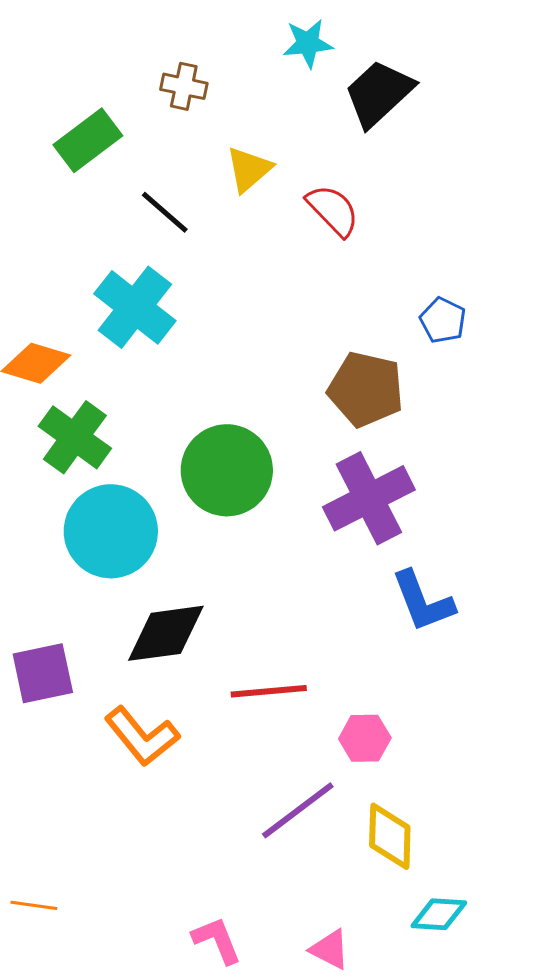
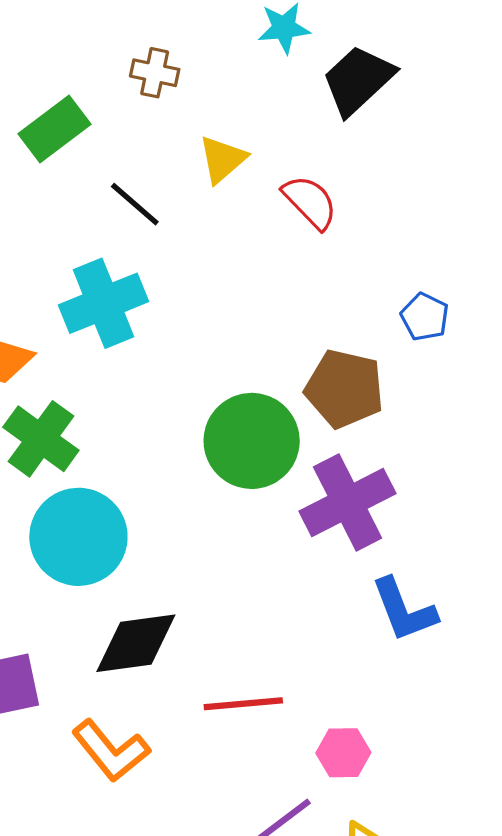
cyan cross: (135, 307) -> (104, 303), turned 30
green circle: (227, 470) -> (252, 441), moved

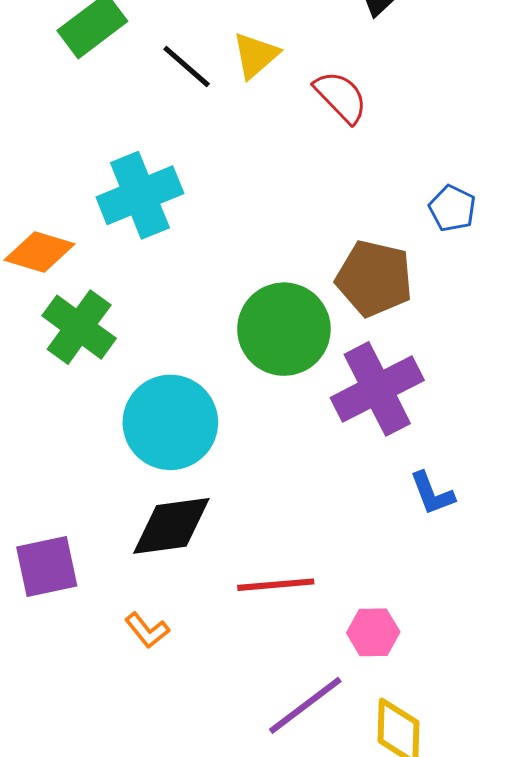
black line: (135, 204) -> (187, 66), moved
cyan circle: (78, 537) -> (170, 422), moved
blue L-shape: (404, 610) -> (432, 493), size x0.7
orange L-shape: (111, 751) -> (147, 630), size x0.6

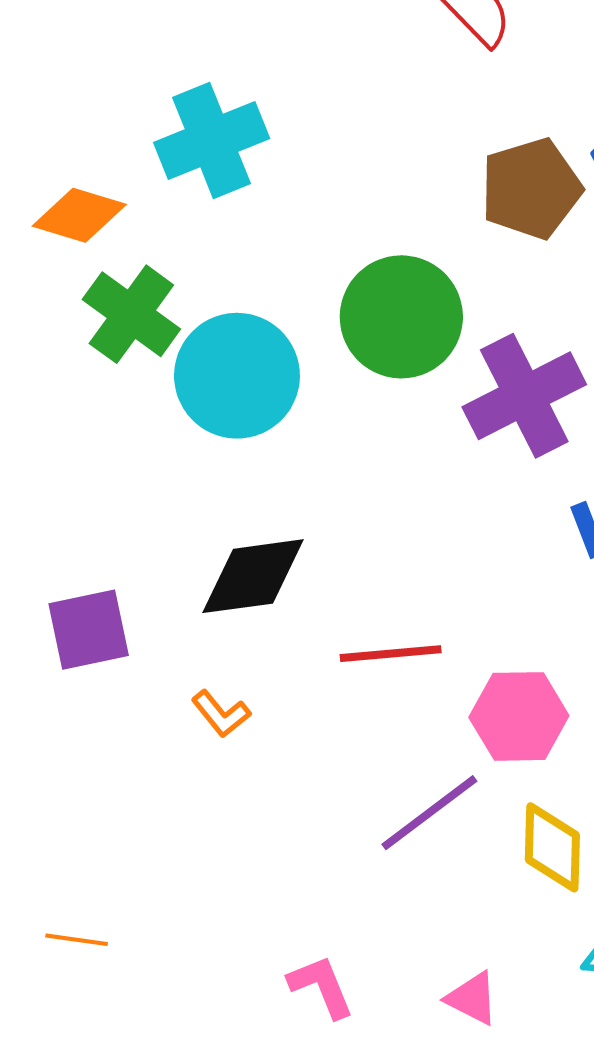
brown pentagon: (374, 278) -> (531, 189), moved, turned -30
cyan circle: (170, 422) -> (237, 376), moved
pink hexagon: (373, 632) -> (519, 716), size x1.4

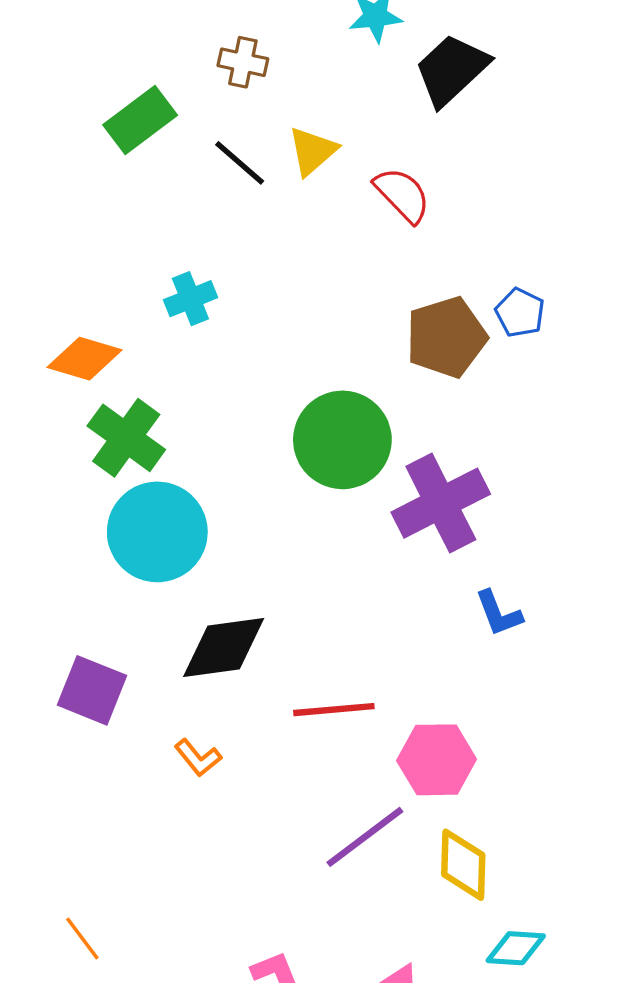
cyan cross: (212, 140) -> (190, 299), size x0.6
cyan circle: (237, 376) -> (157, 532), moved
purple square: (89, 630) -> (92, 690), turned 34
orange line: (77, 940) -> (82, 939), turned 45

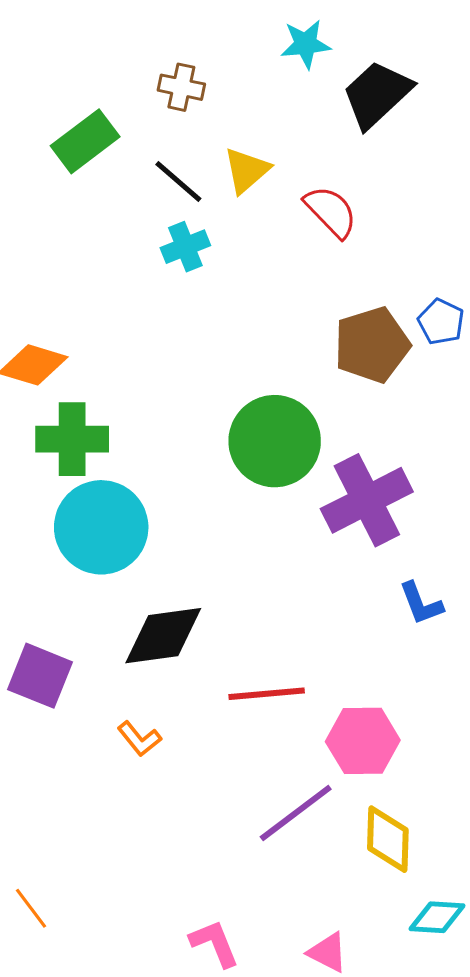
cyan cross: (190, 299) -> (185, 247), moved
green cross: (126, 438) -> (72, 439), turned -36

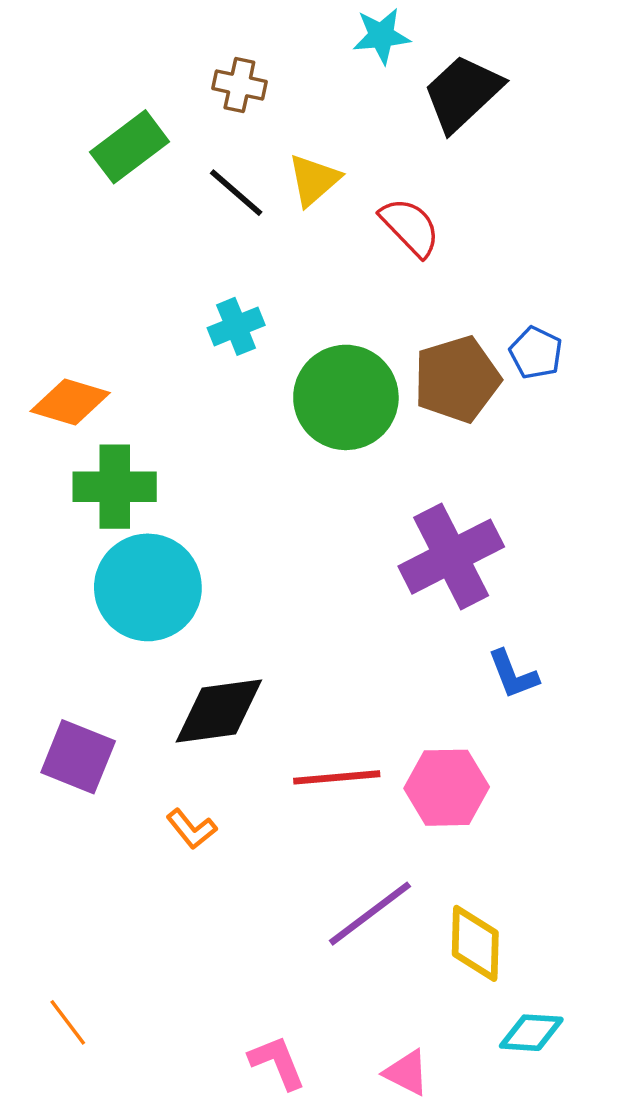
cyan cross: (185, 247) -> (236, 326), moved
green circle: (275, 441) -> (346, 397), moved
pink hexagon: (363, 741) -> (447, 788), moved

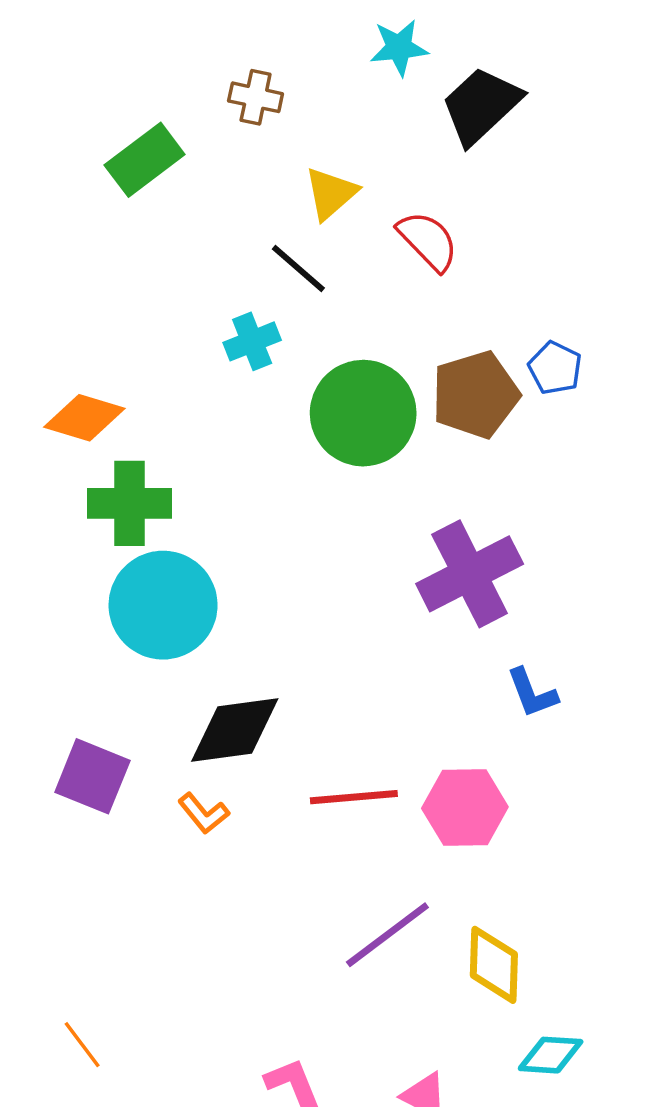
black line: (236, 193) -> (298, 269), moved
orange L-shape: (191, 829) -> (204, 813), moved

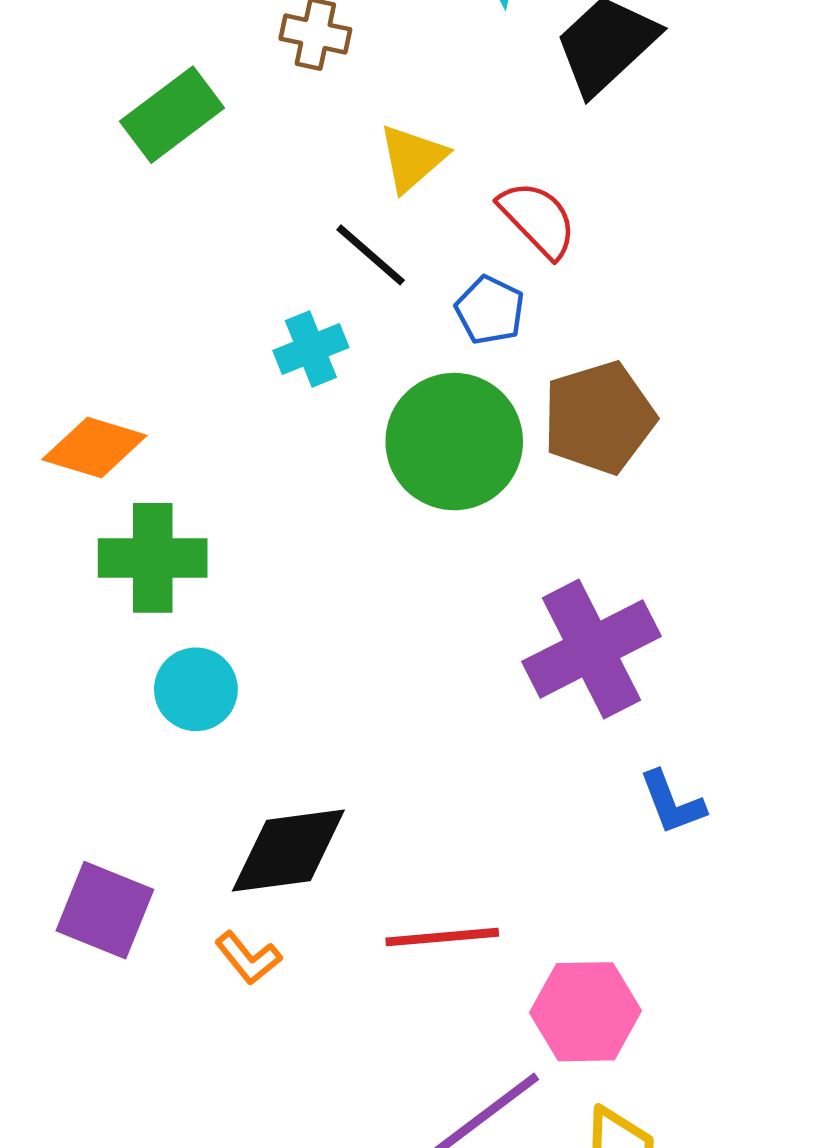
blue pentagon: (555, 368) -> (490, 310), moved
cyan circle: (163, 605) -> (196, 689), size x0.6
pink hexagon: (465, 808) -> (586, 1012), moved

